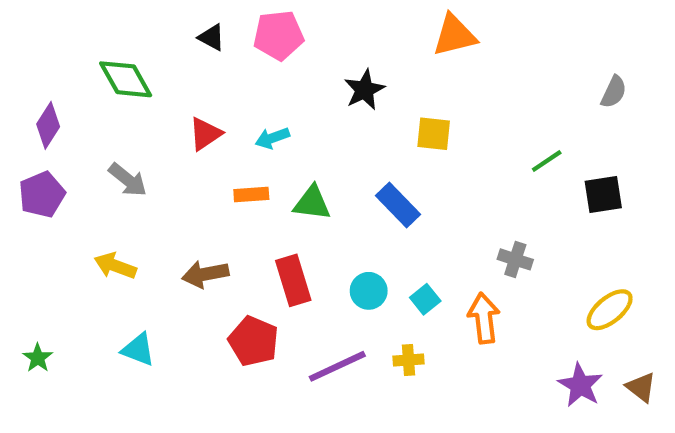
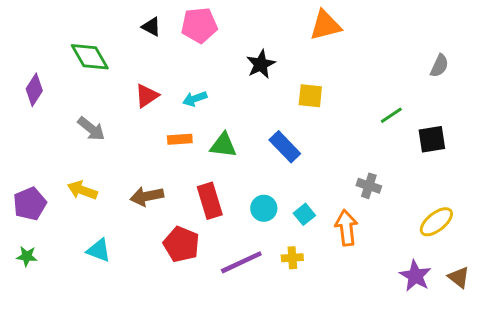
purple pentagon: (42, 195) -> (30, 204), moved
green star: (38, 358) -> (27, 256), turned -30

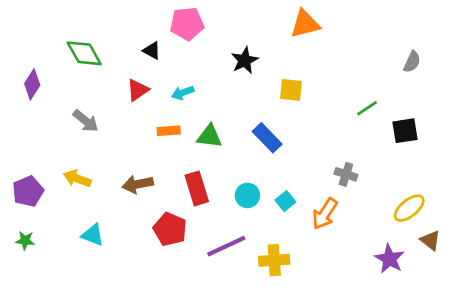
black triangle: (151, 27) -> (152, 51), moved
orange arrow: (346, 228) -> (325, 214), turned -140
yellow cross: (292, 258) -> (274, 260), moved, size x1.5
brown triangle: (459, 277) -> (430, 240), moved

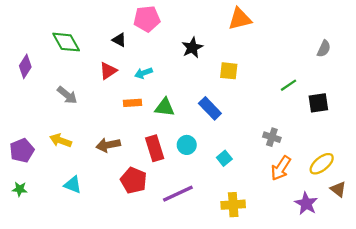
cyan circle: (247, 195) -> (187, 145), moved
orange arrow: (325, 214) -> (281, 168), moved
yellow cross: (274, 260) -> (233, 205), moved

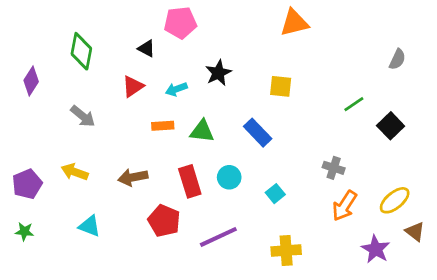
green diamond: (66, 42) -> (81, 51), turned 40
black star: (192, 48) -> (218, 73), moved
black square: (318, 103) -> (391, 126), turned -35

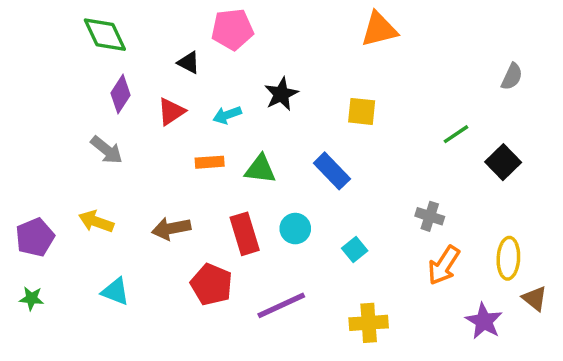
green diamond: (81, 51) -> (105, 35), moved, turned -36
purple diamond: (31, 81) -> (121, 94), moved
yellow ellipse: (395, 200) -> (508, 258), turned -48

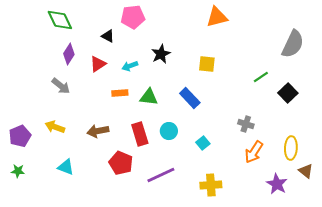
gray semicircle: (512, 77) -> (293, 44), size x1.8

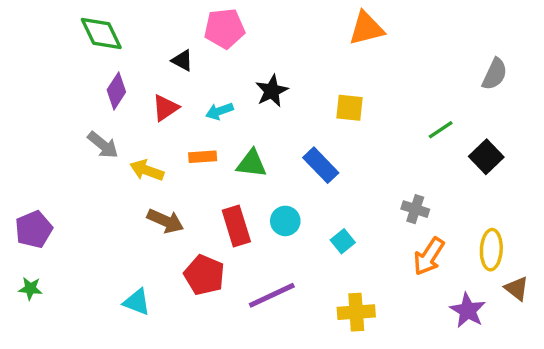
gray semicircle: (293, 44) -> (495, 74), size x0.7
yellow arrow: (55, 127) -> (147, 170), moved
brown arrow: (98, 131) -> (165, 221), turned -145
cyan triangle: (66, 167) -> (137, 302), moved

